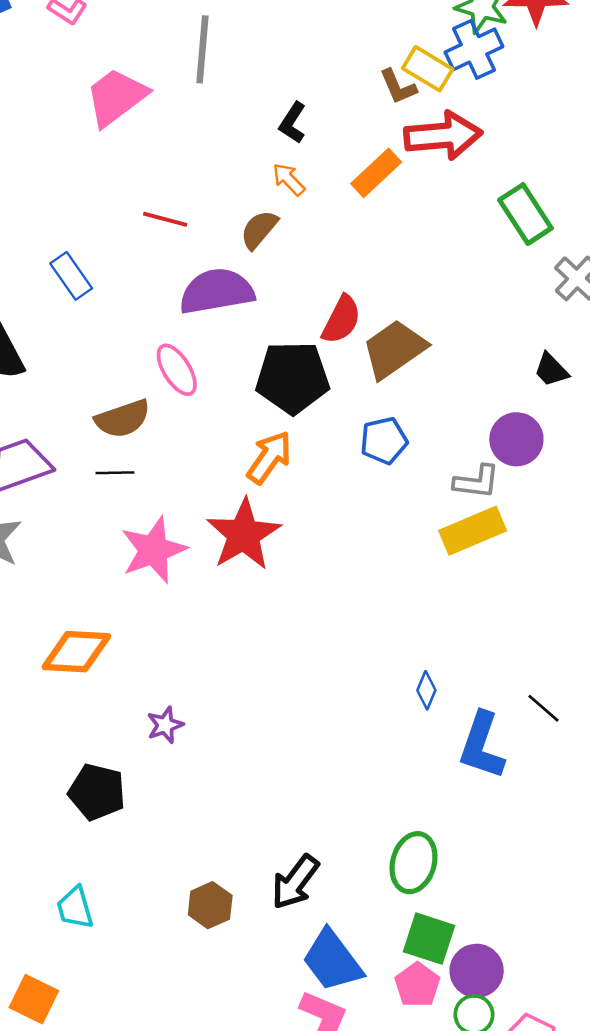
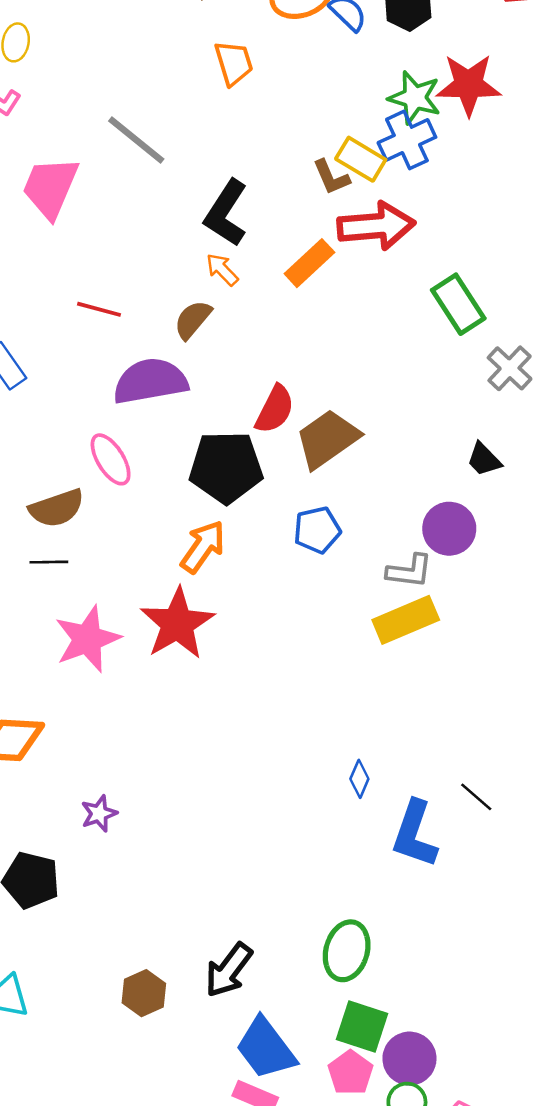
gray line: (202, 49) -> (136, 140), turned -56
pink trapezoid: (116, 97) -> (50, 187), turned -30
black L-shape: (293, 123) -> (226, 213), size x1.6

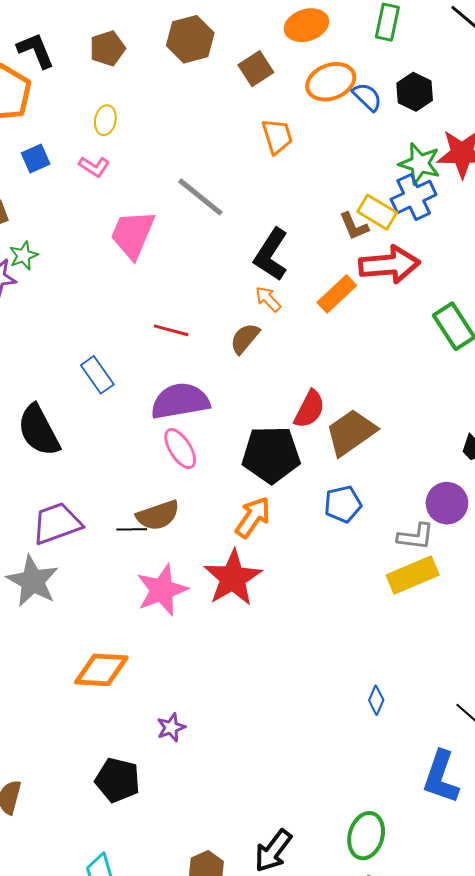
purple semicircle: (150, 381) -> (180, 401), moved
brown semicircle: (57, 508) -> (158, 515), moved
blue L-shape: (415, 834) -> (441, 777), moved

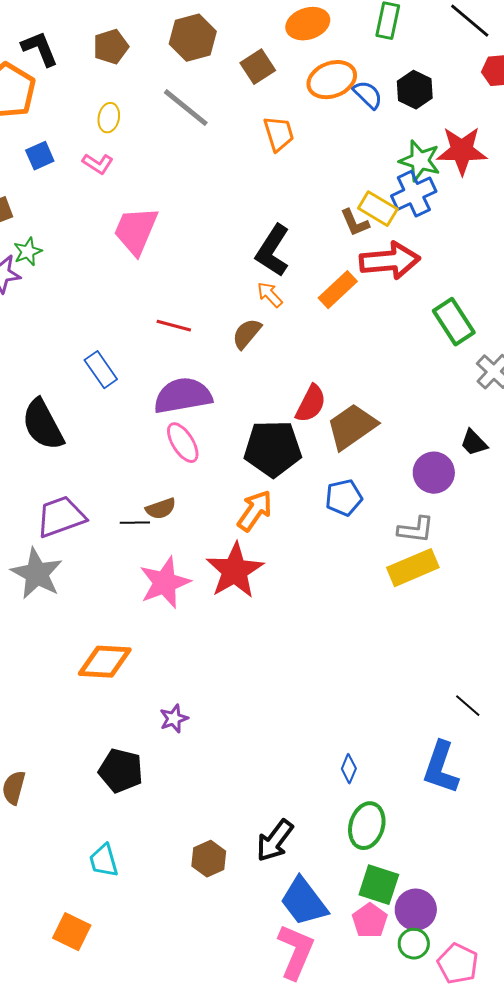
gray line: (200, 197) -> (186, 108), moved
purple circle: (447, 503) -> (434, 473), moved
brown semicircle: (158, 515) -> (161, 509), size x0.7
blue diamond: (376, 700) -> (349, 769), moved

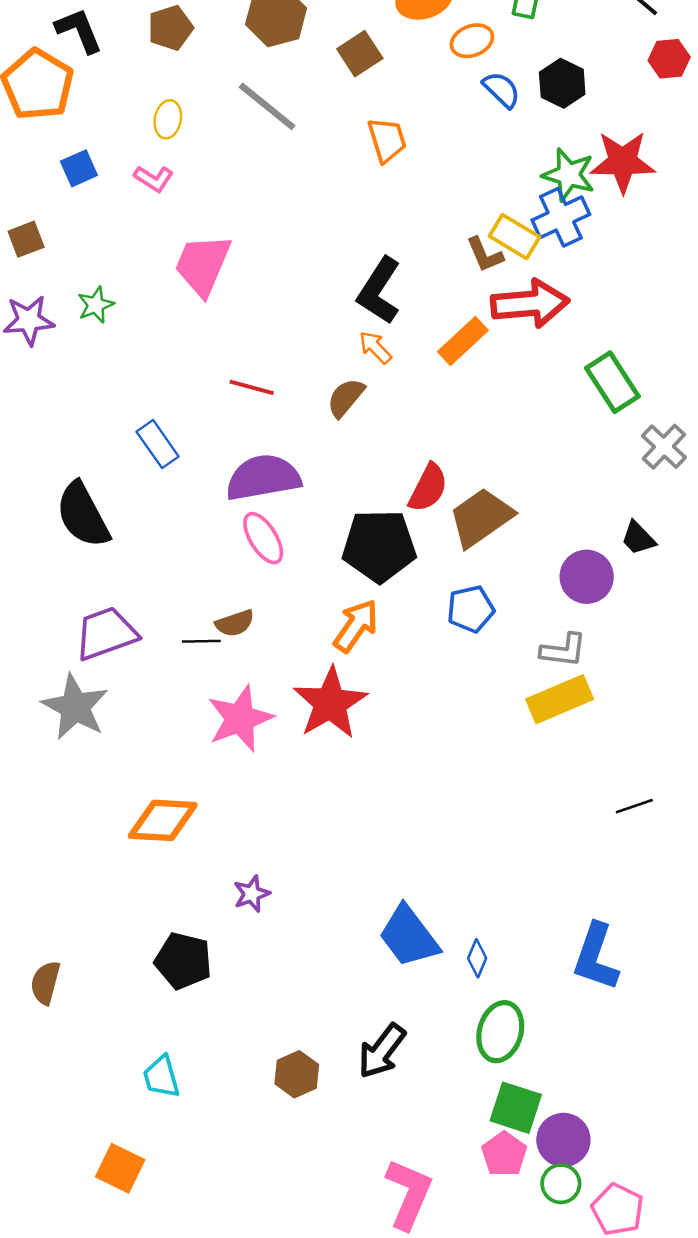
orange ellipse: (332, 80) -> (472, 41), moved, size x0.7
green star: (28, 252) -> (96, 305), moved
black line: (468, 706) -> (634, 806), moved, turned -60
blue trapezoid: (304, 902) -> (409, 936), moved

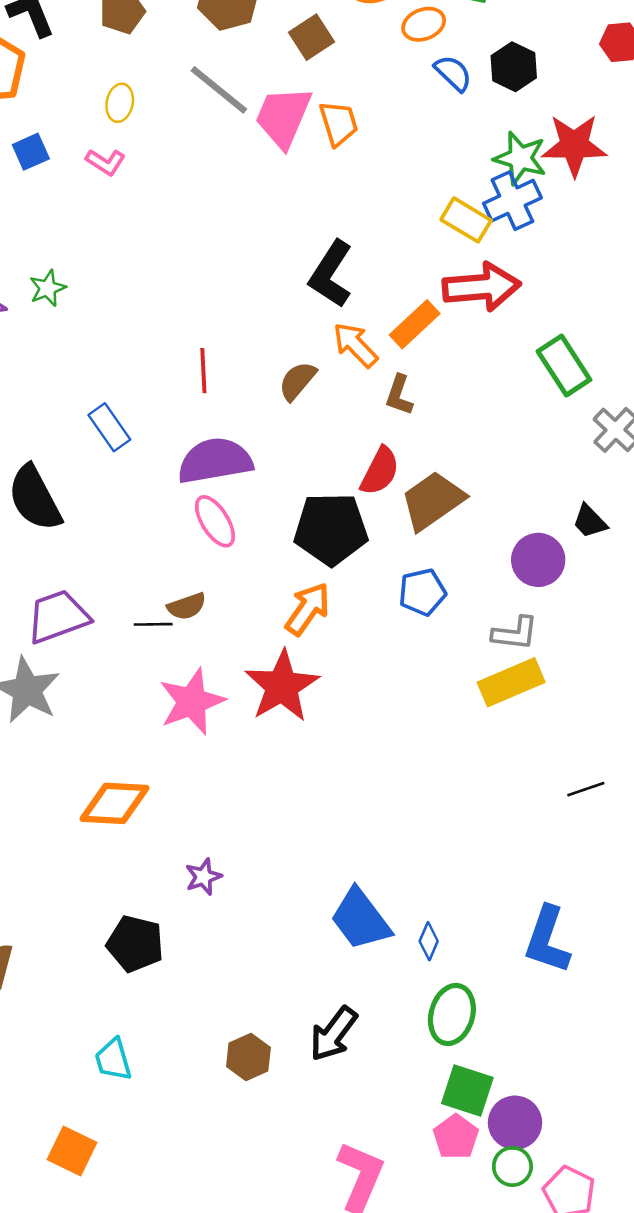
brown L-shape: (485, 255) -> (399, 395), moved, turned 42
pink trapezoid: (203, 265) -> (283, 117), moved
orange arrow: (375, 347) -> (355, 345), moved, size x1.4
red line: (252, 387) -> (203, 371), turned 72

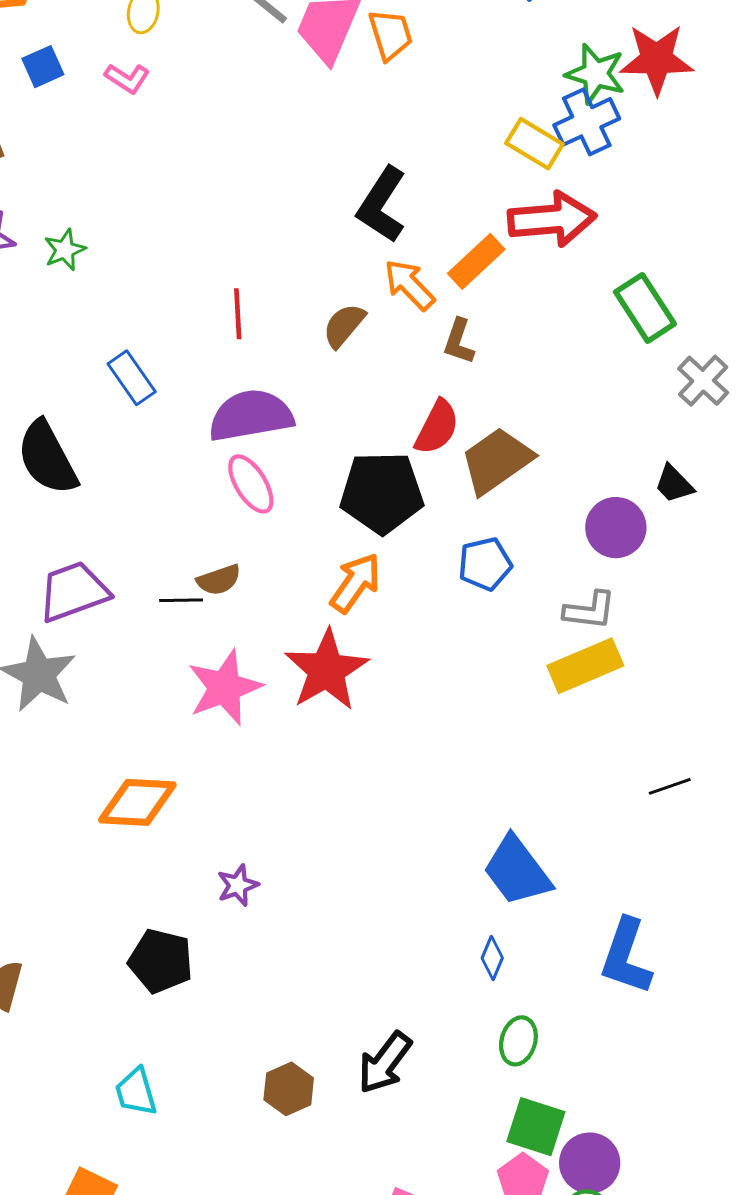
green star: (48, 288) -> (65, 250), moved
blue trapezoid: (360, 919) -> (517, 871), moved
green ellipse: (452, 1014) -> (518, 1041), size x0.7

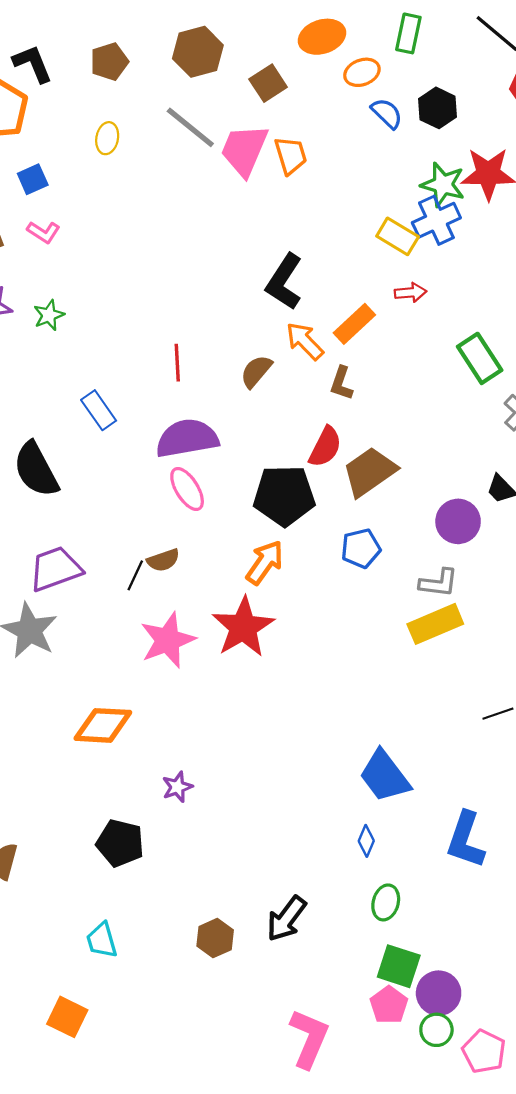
pink L-shape: (127, 78) -> (43, 232), moved
red arrow: (552, 219) -> (411, 293), size x0.5
black line: (181, 600) -> (135, 575), turned -64

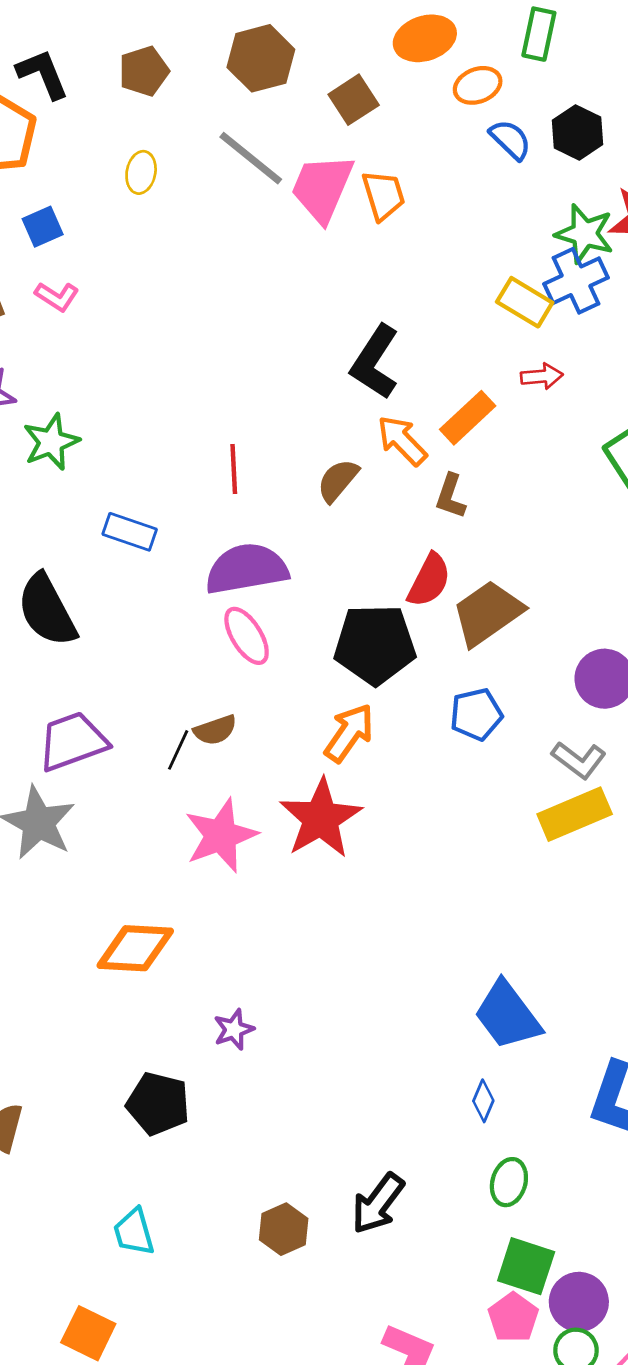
green star: (49, 315) -> (51, 442), moved, size x1.4
blue rectangle: (99, 410) -> (130, 532), turned -36
gray L-shape: (439, 583) -> (579, 760), turned 30

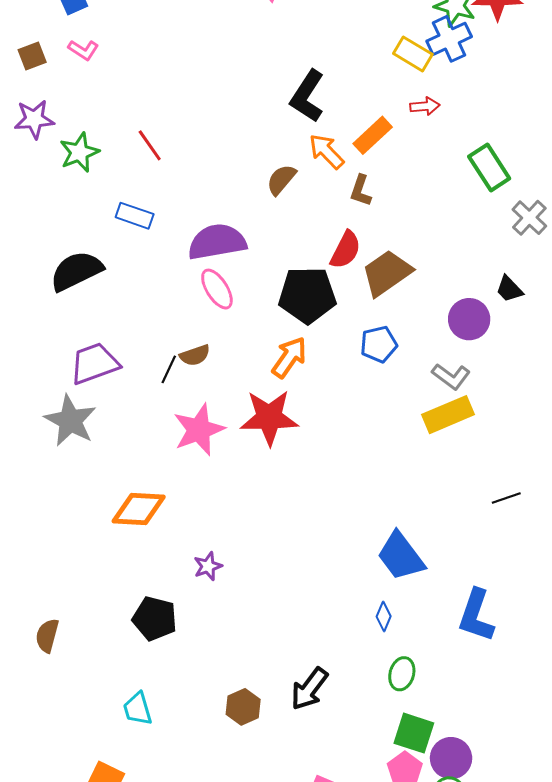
red line: (234, 469) -> (150, 145), moved, turned -32
black semicircle: (47, 610) -> (76, 271), turned 92
red star: (321, 818) -> (269, 418), turned 30

